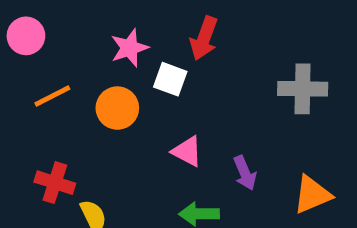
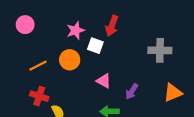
orange line: (52, 96) -> (38, 66), moved
purple arrow: (245, 173) -> (132, 91), turned 56
orange triangle: (312, 195) -> (173, 93), moved

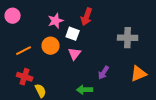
pink triangle: (104, 81) -> (75, 54), moved, turned 40

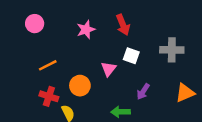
red arrow: (87, 17) -> (123, 25), turned -42
white square: (73, 34) -> (131, 56), moved
orange circle: (51, 46) -> (80, 86), moved

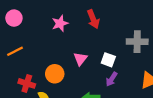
white square: (131, 56) -> (108, 60), moved
orange line: (48, 65) -> (15, 51), moved

